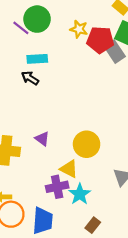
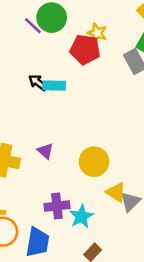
red pentagon: (100, 40) -> (85, 49), moved
cyan rectangle: (37, 59) -> (54, 86), moved
yellow triangle: (69, 169) -> (116, 192), moved

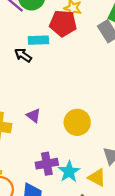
cyan rectangle: (54, 86) -> (38, 40), moved
yellow triangle: (116, 192) -> (97, 178), moved

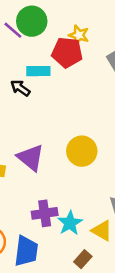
purple triangle: (33, 116) -> (31, 158), size x1.6
yellow circle: (77, 122) -> (82, 151), moved

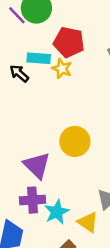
yellow star: (79, 35) -> (62, 69), moved
purple triangle: (31, 158) -> (37, 165), moved

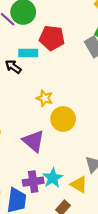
yellow star: (62, 69) -> (45, 98), moved
purple cross: (33, 200) -> (33, 182), moved

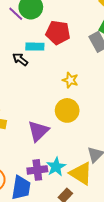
yellow star: (45, 98) -> (70, 80), moved
purple triangle: (33, 141) -> (38, 131), turned 35
yellow triangle: (79, 184) -> (81, 173), size x1.4

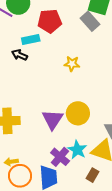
yellow circle: (67, 110) -> (78, 113), moved
purple cross: (37, 170) -> (60, 157), turned -30

